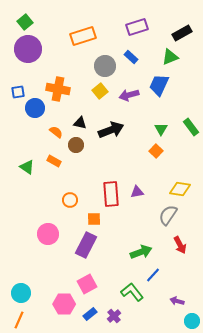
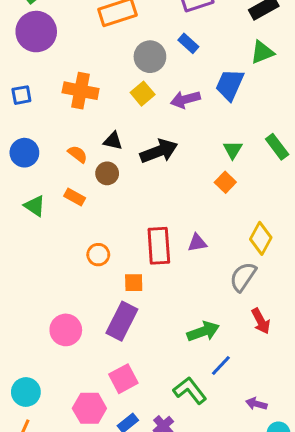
green triangle: (170, 57) -> (262, 52), moved
blue circle: (35, 108) -> (24, 153), moved
yellow diamond: (180, 189) -> (261, 238), turned -70
pink circle: (48, 234) -> (66, 330), moved

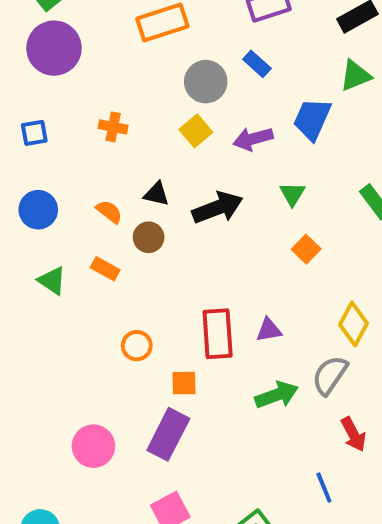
orange cross: (81, 91) -> (113, 127), size x0.6
green triangle: (233, 150) -> (292, 194), moved
green arrow: (203, 331) -> (277, 395), moved
blue line: (221, 365) -> (324, 488), moved, turned -65

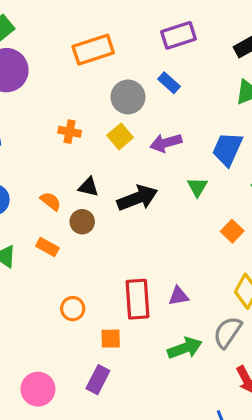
blue trapezoid: (312, 119) -> (227, 149), moved
orange cross: (113, 127) -> (70, 132), moved
orange square: (306, 249) -> (232, 231), moved
purple rectangle: (168, 434) -> (98, 380), size x0.7

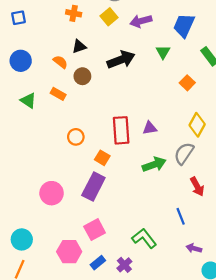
black triangle: (88, 187) -> (79, 46), moved, turned -32
orange square: (111, 339) -> (102, 158), turned 32
purple rectangle: (98, 380) -> (93, 187), size x1.4

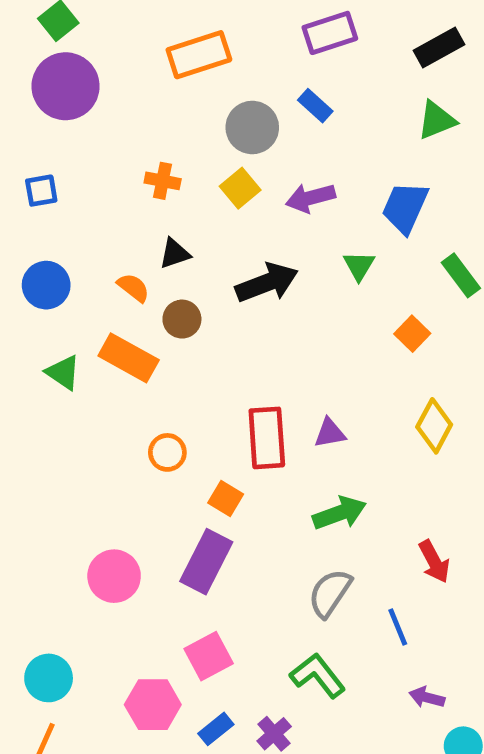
orange rectangle: (58, 94) -> (129, 358), size x1.6
gray semicircle: (184, 153) -> (330, 593), moved

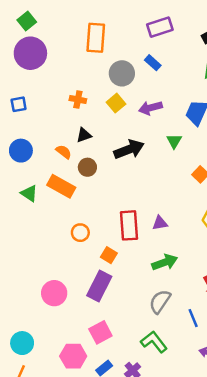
orange rectangle: (199, 55) -> (96, 38), turned -68

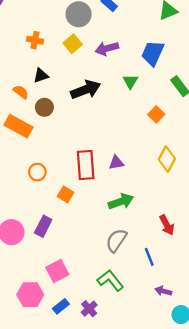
purple rectangle: (99, 286) -> (43, 226), moved, size x0.7

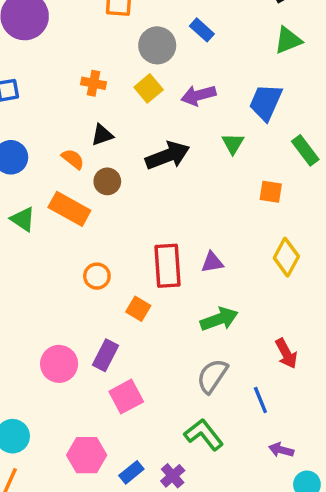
orange square: (156, 114) -> (271, 192), turned -35
pink square: (57, 271) -> (126, 397), moved

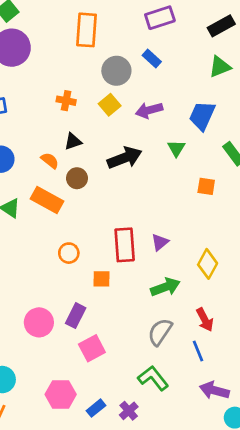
yellow diamond: (286, 257) -> (208, 264), moved
purple triangle: (212, 262) -> (160, 242), turned -30
orange square: (138, 309) -> (101, 279), turned -30
red arrow: (286, 354) -> (205, 320), moved
purple arrow: (281, 450) -> (214, 390), size x1.5

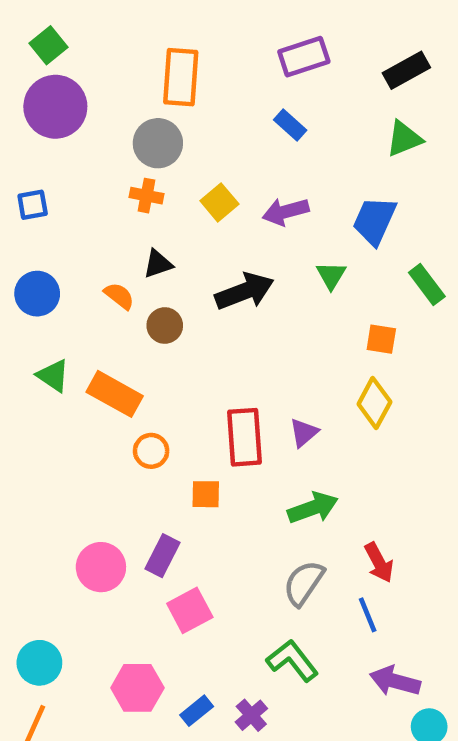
gray circle: (116, 71) -> (158, 143), moved
orange rectangle: (47, 200) -> (115, 394), moved
yellow diamond: (208, 264) -> (374, 403), moved

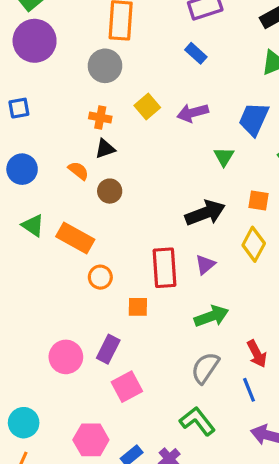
orange cross: (147, 196) -> (100, 117), moved
black arrow: (245, 291) -> (205, 213), moved

